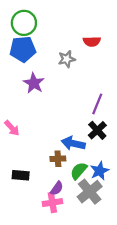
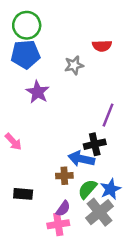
black cross: (97, 130) -> (95, 144), moved, turned 30

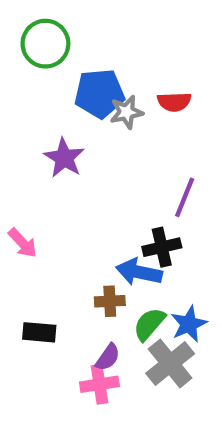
red semicircle: (102, 46) -> (174, 102), moved
blue pentagon: (25, 54) -> (99, 93), moved

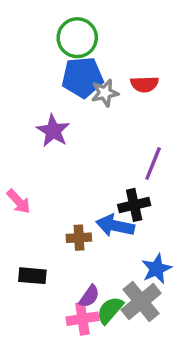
green circle: (45, 44) -> (77, 38), moved
brown cross: (110, 301) -> (79, 238), moved
green semicircle: (149, 324) -> (110, 310), moved

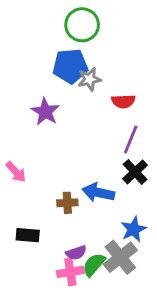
green circle: (77, 38) -> (82, 25), moved
red semicircle: (144, 84) -> (123, 101), moved
black cross: (134, 205) -> (135, 172), moved, turned -30
purple semicircle: (89, 296) -> (76, 253), turned 36

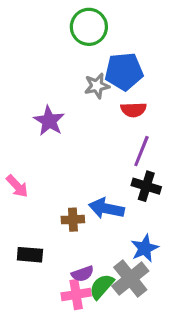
blue pentagon: (70, 66) -> (124, 71), moved
black cross: (135, 172) -> (146, 186), turned -30

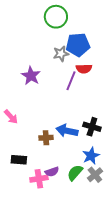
purple line: (141, 151) -> (71, 81), moved
black cross: (146, 186) -> (92, 127), moved
gray cross: (130, 279) -> (95, 175), moved, size x0.7
green semicircle: (102, 287) -> (75, 173), moved
pink cross: (76, 294) -> (39, 179), moved

